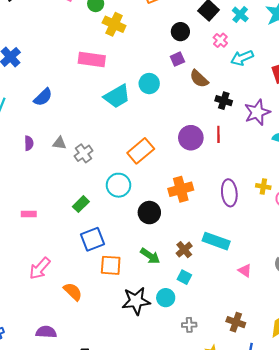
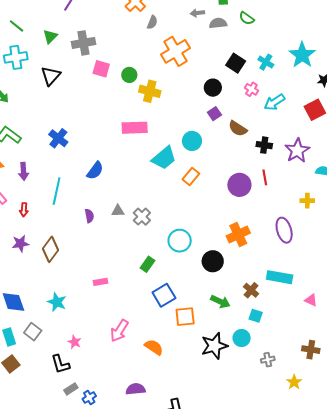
orange rectangle: (141, 151) -> (191, 176), moved, size x0.7
yellow cross: (263, 187) -> (307, 201), moved

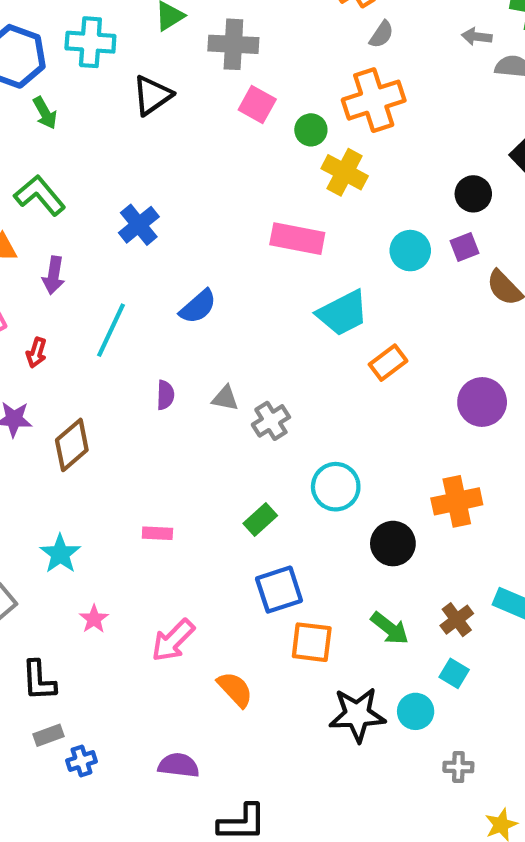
orange cross: (176, 51) -> (374, 100), moved
cyan circle: (192, 141) -> (410, 251), moved
pink star: (74, 342) -> (94, 619), moved

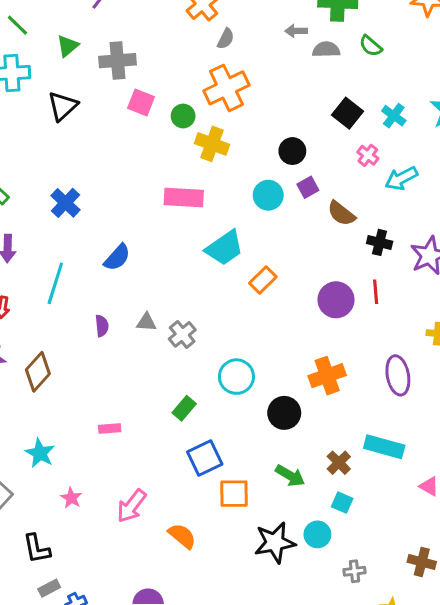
black circle: (473, 194) -> (292, 151), moved

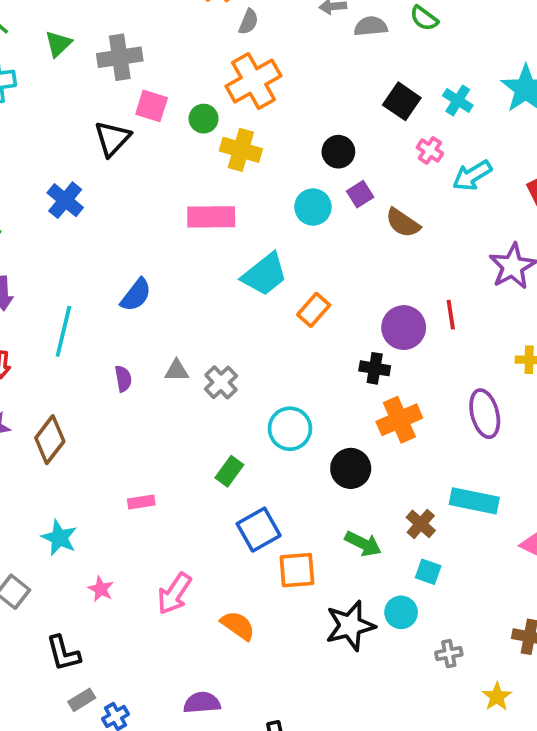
black triangle: (63, 106) -> (112, 139), moved
blue cross: (66, 203) -> (65, 200), moved
black cross: (380, 242) -> (375, 368), moved

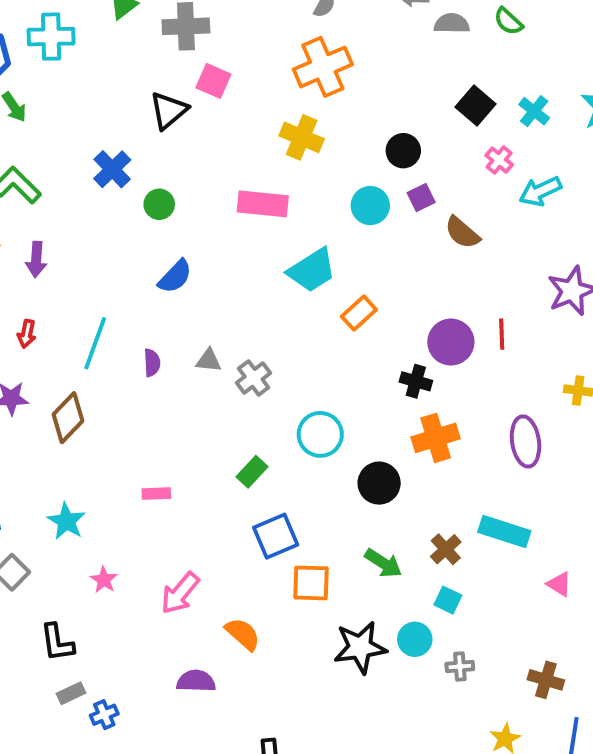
green circle: (204, 119) -> (159, 204), moved
cyan line: (63, 331) -> (95, 343), moved
gray cross: (449, 654) -> (460, 666), moved
purple semicircle: (202, 703) -> (196, 681), moved

